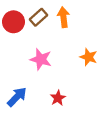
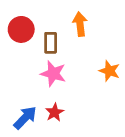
brown rectangle: (39, 17) -> (51, 43), moved, turned -48
red star: (58, 98) -> (55, 112), moved

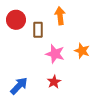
pink star: (53, 74) -> (55, 54), moved
red star: (55, 112) -> (54, 82), moved

